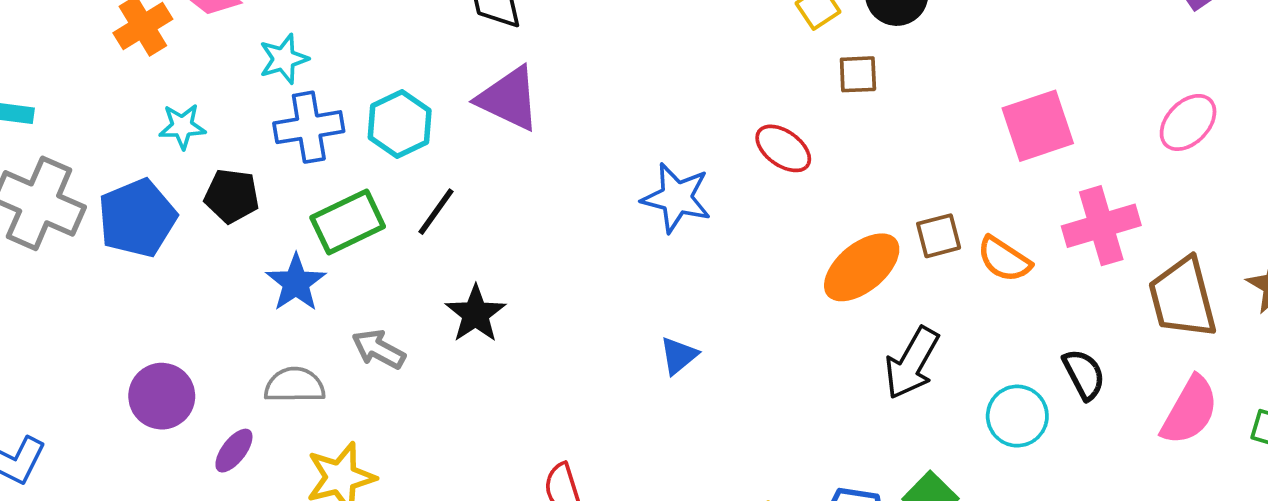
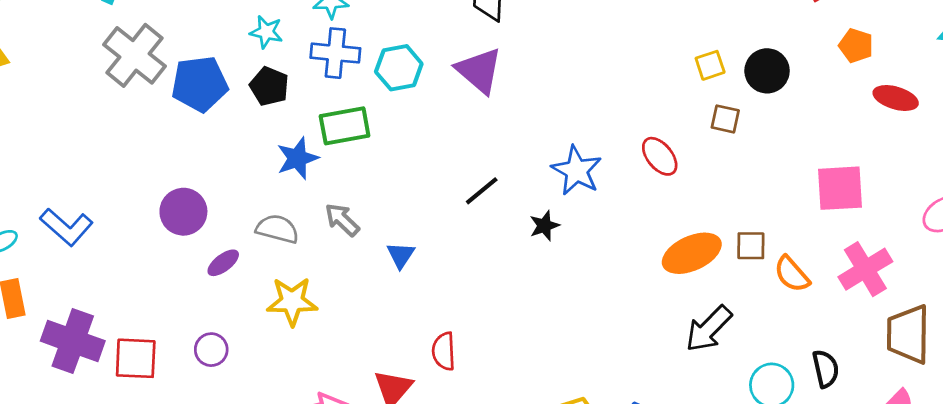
cyan star: (182, 126) -> (266, 32), moved
black line: (436, 212) -> (482, 191), moved
pink cross: (1101, 226) -> (865, 269), turned -30
black star: (476, 314) -> (544, 226), moved, size x0.7
blue triangle: (679, 356) -> (401, 255), moved, turned -32

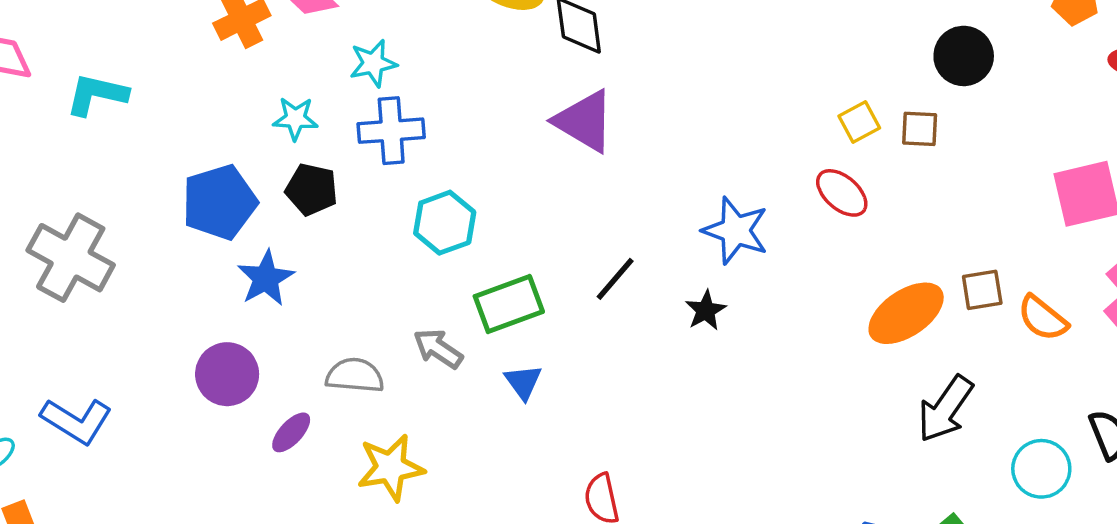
gray cross: (134, 55) -> (71, 258), moved
yellow square: (710, 65) -> (859, 122), moved
cyan hexagon: (399, 68) -> (445, 223), moved
green rectangle: (345, 126) -> (509, 304), moved
blue star: (297, 158) -> (266, 278), moved

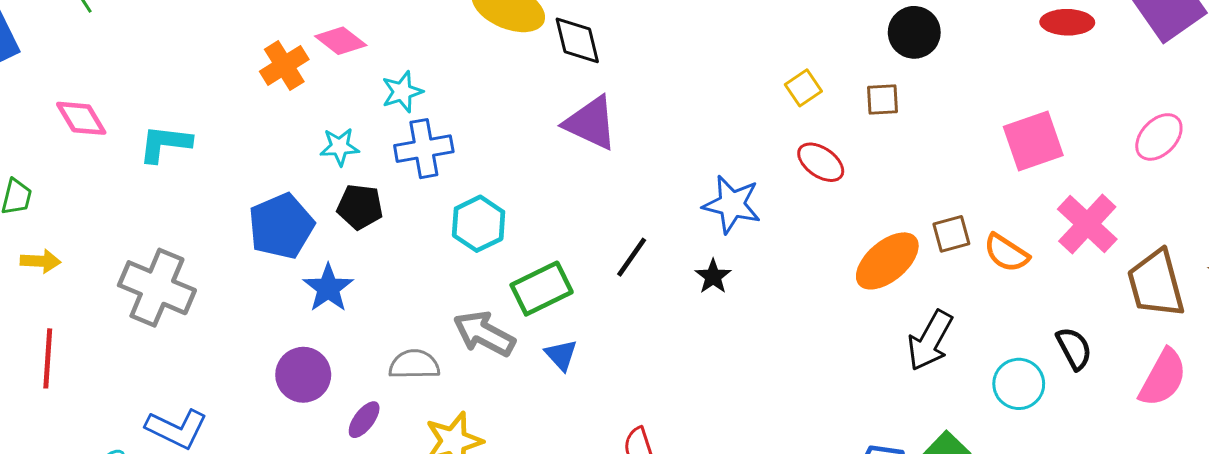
yellow square: (859, 122) -> (803, 88), moved
gray arrow: (438, 349) -> (484, 334), size x1.4

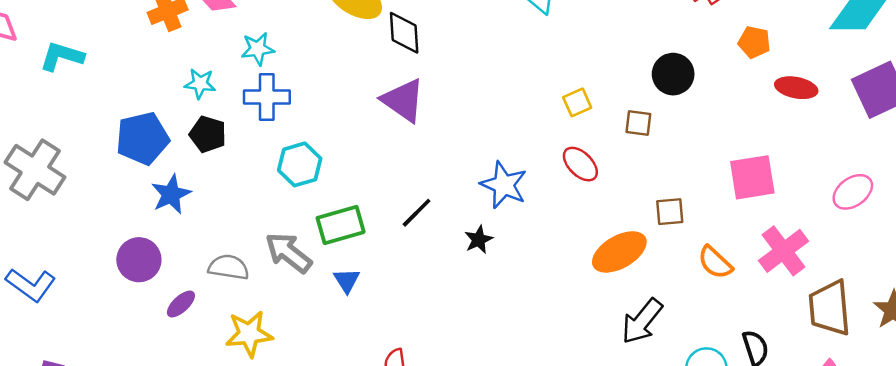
brown square: (951, 234) -> (670, 212), moved

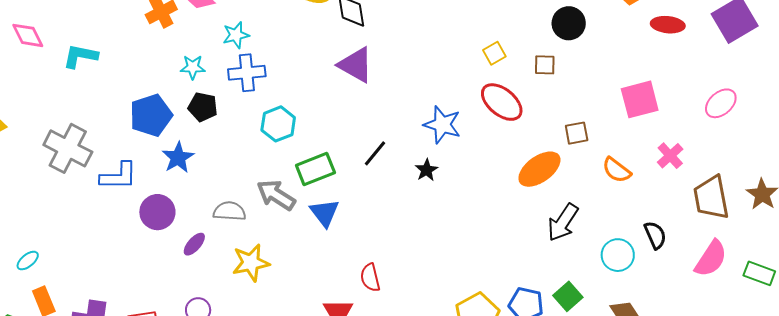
red ellipse: (580, 164) -> (502, 102), size x1.4
pink cross: (784, 251) -> (670, 156), size x0.7
blue triangle: (347, 281) -> (325, 213), size x1.4
blue L-shape: (31, 285) -> (119, 176), moved, turned -30

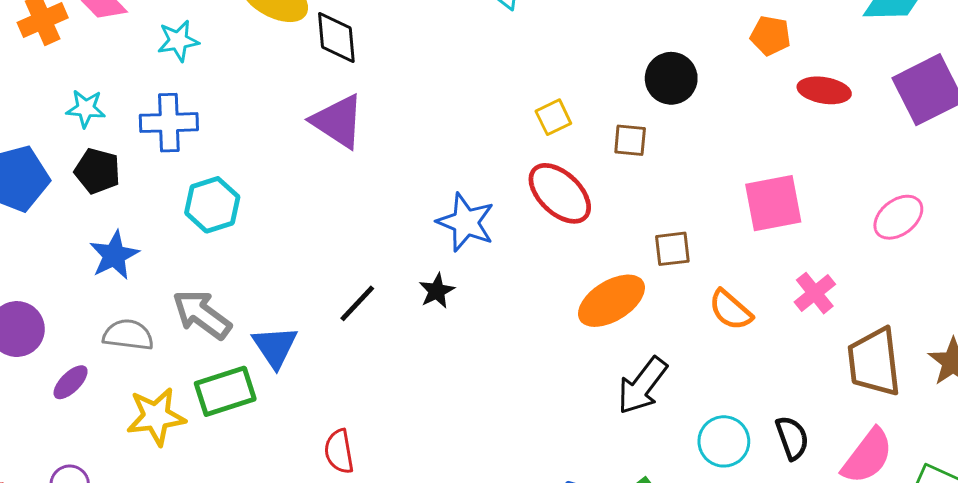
cyan star: (236, 35) -> (178, 41), moved
black line: (375, 153) -> (357, 303), moved
blue star: (178, 158) -> (114, 255), moved
green rectangle: (315, 169) -> (225, 391), moved
black semicircle: (655, 235) -> (792, 438), moved

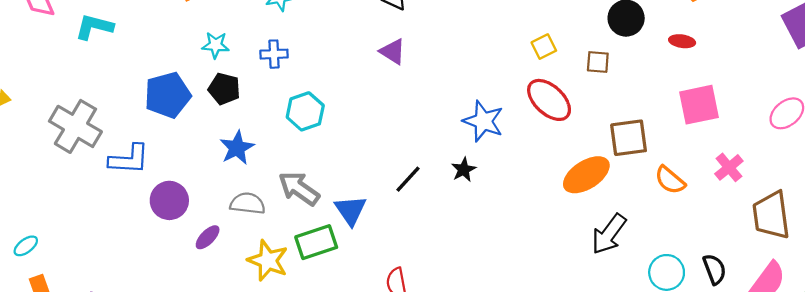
red ellipse: (824, 90) -> (682, 41), moved, size x0.7
purple triangle: (338, 121) -> (393, 52), size x0.7
blue cross: (169, 123) -> (274, 54), size x0.7
brown square: (672, 249) -> (629, 138), size x1.5
yellow star: (156, 417) -> (268, 260), turned 30

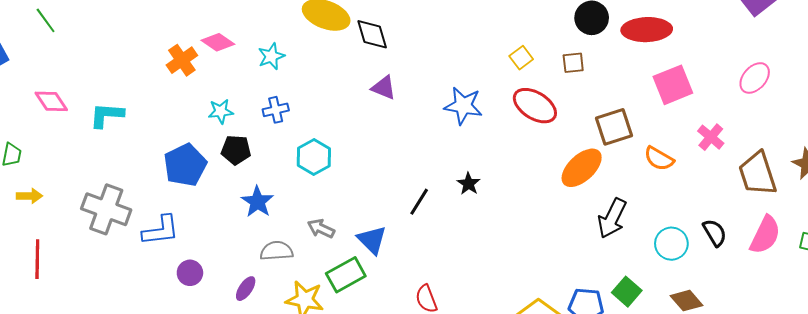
red ellipse: (682, 41) -> (647, 30), size x2.0
blue star: (483, 121) -> (463, 106), moved
gray arrow: (299, 188) -> (321, 229), size x0.7
purple circle: (169, 200) -> (190, 273), moved, size x0.7

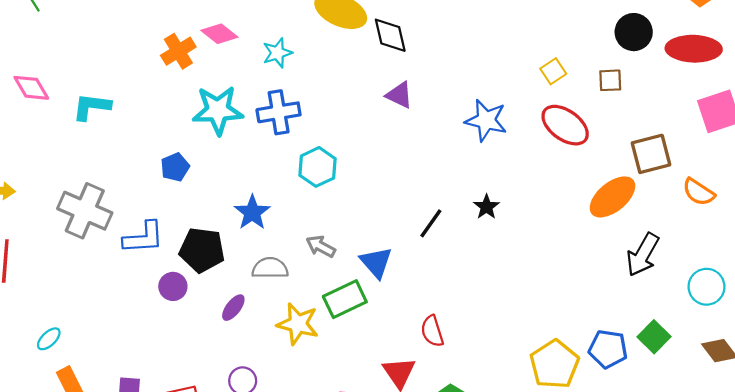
blue cross: (276, 110) -> (279, 112), size x1.5
cyan star: (221, 111) -> (218, 110), size x1.8
black pentagon: (236, 150) -> (202, 250), moved, size x1.4
blue pentagon: (185, 165) -> (175, 167), size x0.6

